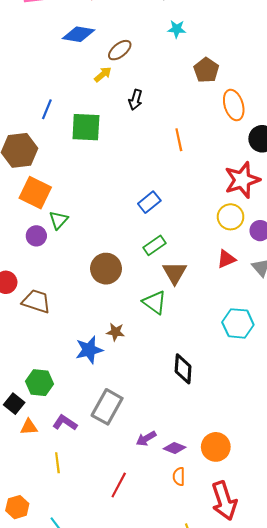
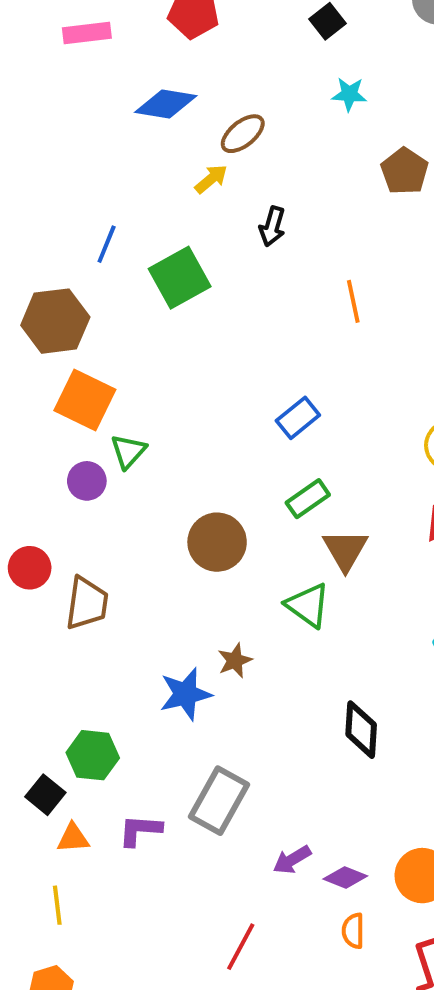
green square: (86, 127) -> (180, 278), turned -32
brown trapezoid: (36, 301) -> (87, 603), turned 80
brown star: (115, 332) -> (235, 660), turned -30
purple L-shape: (65, 423) -> (140, 830), turned -30
yellow line: (57, 463) -> (57, 905), moved

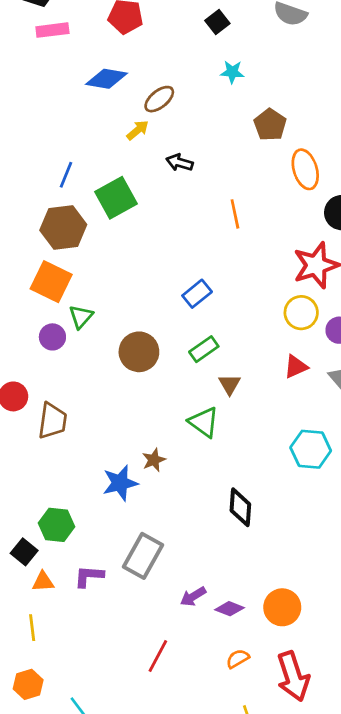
black arrow: (272, 226) -> (180, 163), turned 90
brown hexagon: (55, 321) -> (63, 227), moved
brown circle: (217, 542) -> (139, 352), moved
brown triangle: (345, 550) -> (230, 384), size x0.7
orange semicircle: (353, 931) -> (238, 659), moved, turned 60

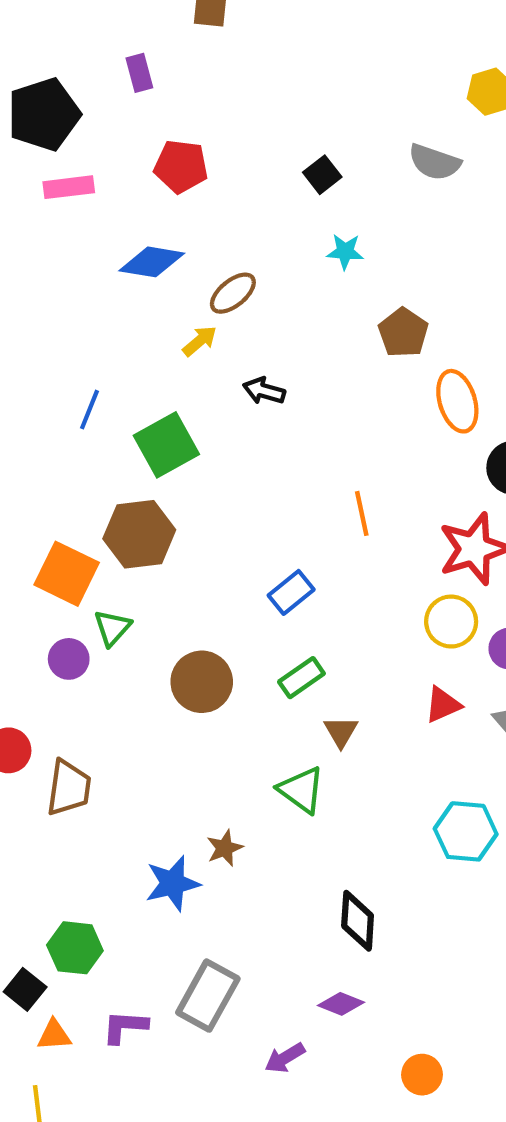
orange line: (235, 214) -> (362, 513), moved
brown hexagon: (63, 227) -> (139, 534), moved
orange circle: (282, 607) -> (422, 1075), size x0.7
purple diamond: (230, 609) -> (341, 1004), moved

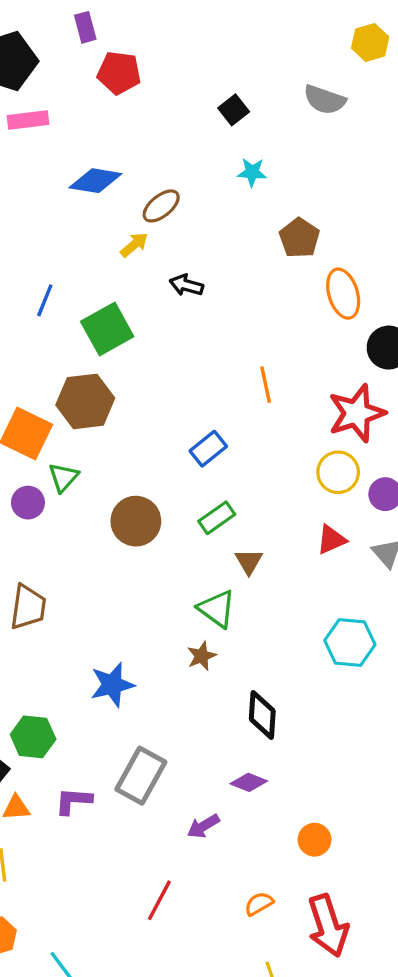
red pentagon: (181, 166) -> (119, 73), moved
brown star: (225, 848) -> (202, 656), moved

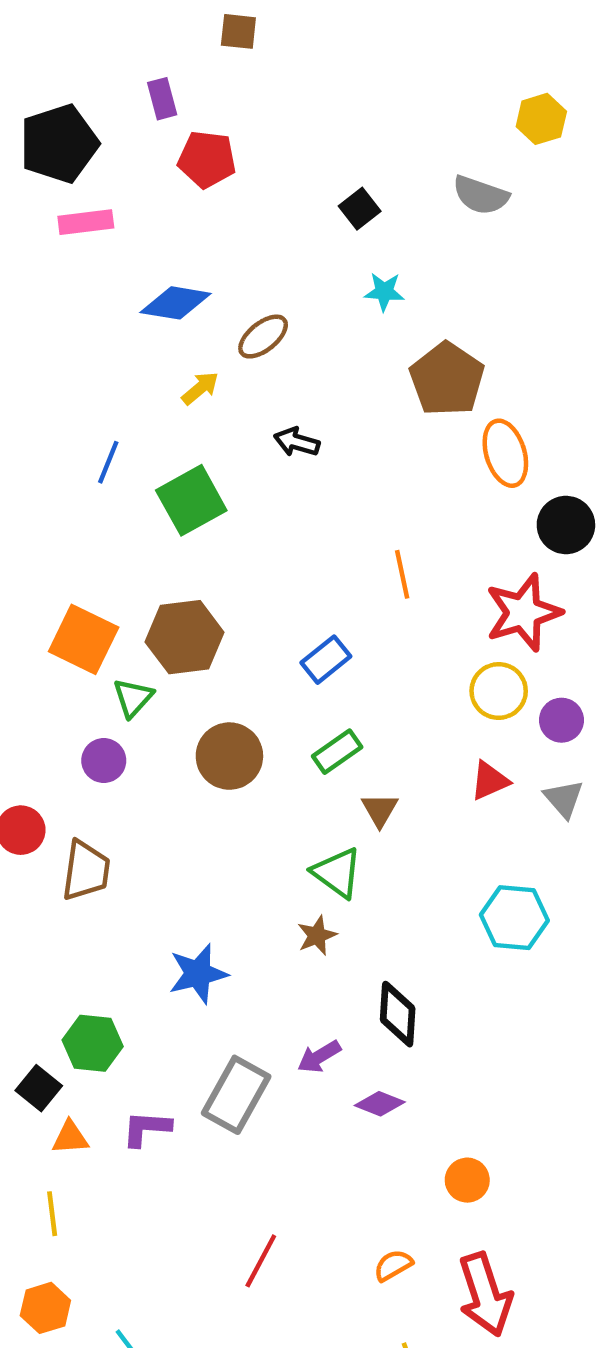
brown pentagon: (299, 238) -> (447, 379), size x1.4
yellow arrow: (134, 245) -> (200, 388), moved
brown hexagon: (85, 401) -> (185, 637), moved
purple circle: (28, 503) -> (104, 761), moved
purple arrow: (203, 826) -> (319, 1057), moved

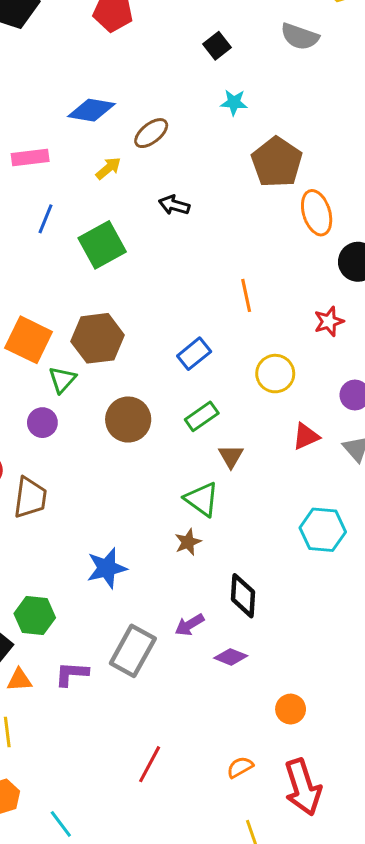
pink rectangle: (86, 222) -> (30, 158), moved
red star: (523, 612) -> (329, 321), size x0.6
yellow circle: (499, 691) -> (275, 374), moved

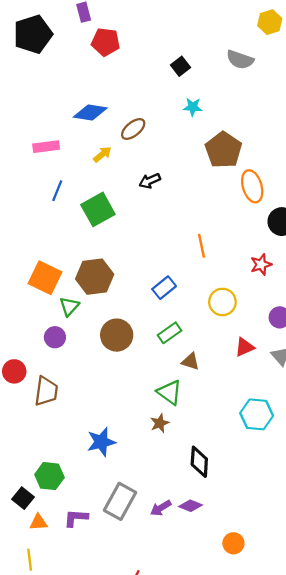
black arrow: (174, 205) -> (150, 181), turned -40
brown triangle: (231, 456) -> (190, 361), turned -42
purple arrow: (189, 625) -> (161, 508), moved

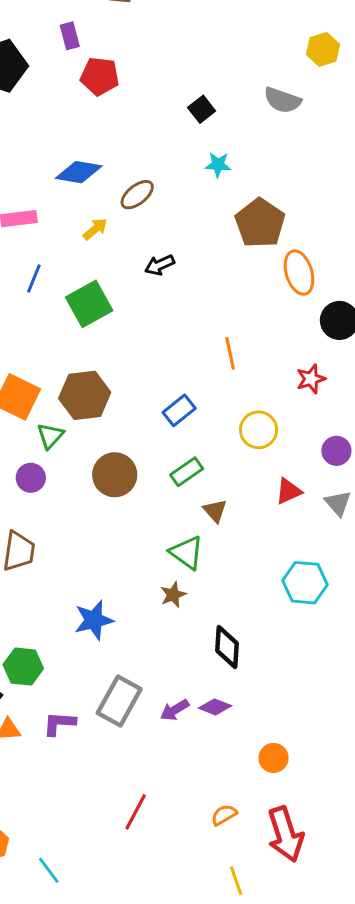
brown triangle: (190, 361) -> (215, 511), turned 30

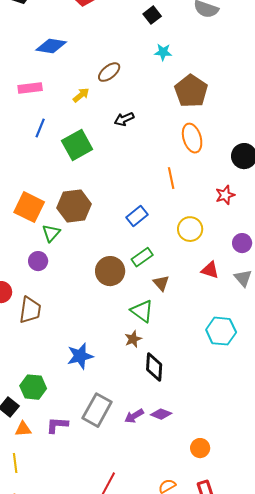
blue diamond: (79, 172) -> (51, 46), moved
orange ellipse: (299, 273) -> (192, 138), moved
brown circle: (115, 475) -> (110, 271), moved
red triangle: (288, 491) -> (210, 270), turned 42
black diamond: (227, 647) -> (154, 367), moved

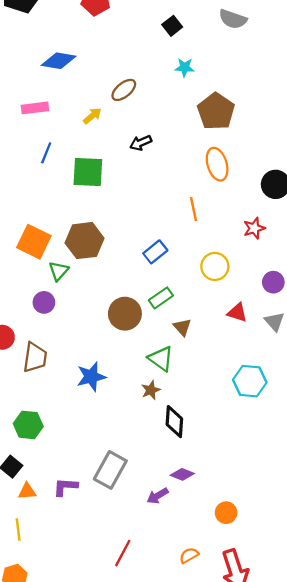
green square: (77, 145) -> (88, 172), turned 32
blue star: (80, 356) -> (91, 377), moved
green hexagon: (33, 387) -> (28, 425), moved
purple arrow: (134, 416) -> (158, 496), moved

